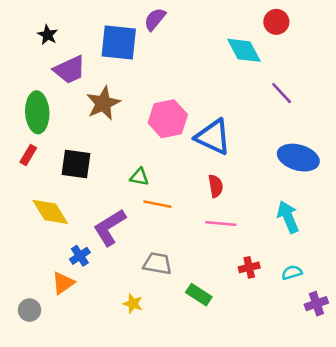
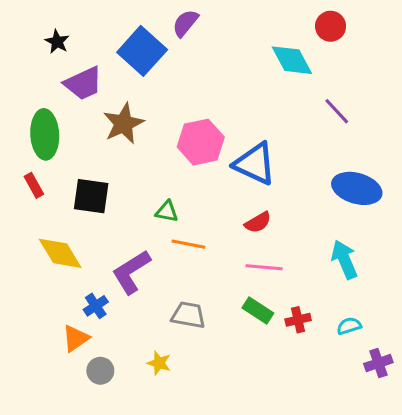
blue square: (119, 43) -> (142, 51), turned 36
red rectangle: (28, 155) -> (34, 185), turned -60
red semicircle: (216, 186) -> (258, 222), turned 70
green rectangle: (199, 295) -> (258, 310), moved
gray circle: (30, 310) -> (100, 371), moved

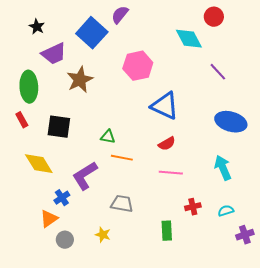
pink hexagon: (201, 142) -> (138, 66), moved
green rectangle: (258, 310) -> (167, 231), moved, turned 54

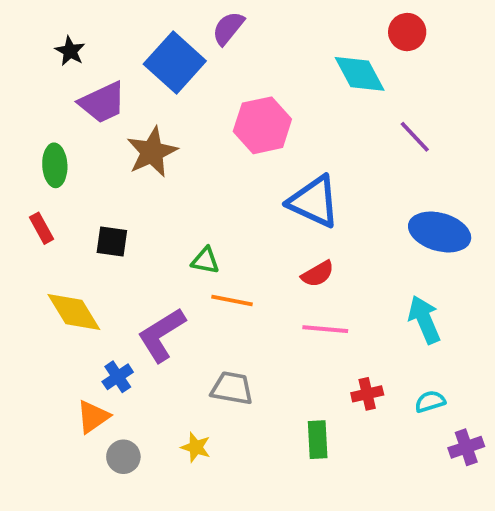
green ellipse: (29, 87) -> (55, 165), size x0.7
black square: (59, 127) -> (112, 242), size x0.7

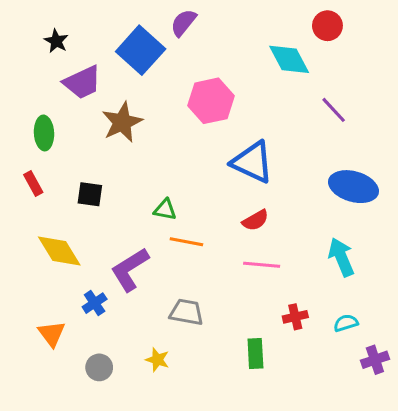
orange triangle: (93, 417) -> (52, 334), moved, turned -32

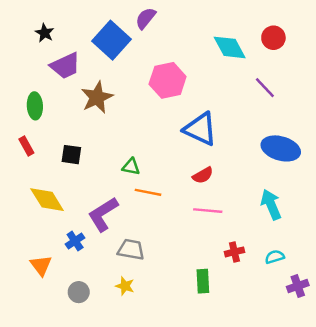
red circle: (327, 26) -> (273, 38), moved
gray trapezoid: (186, 312) -> (131, 250), moved

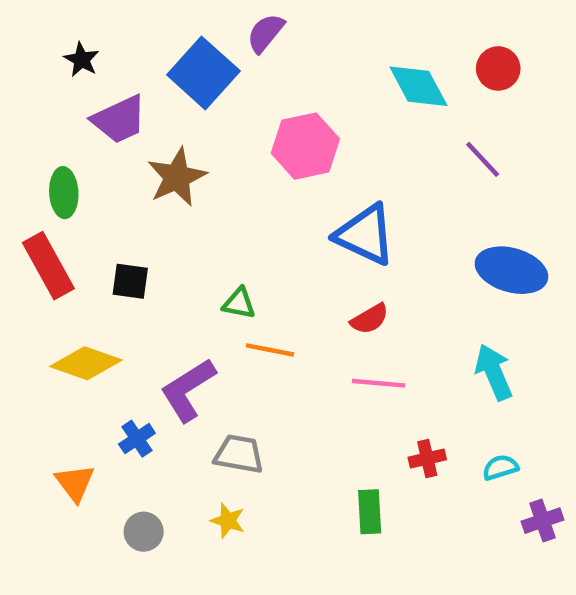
red rectangle: (26, 146) -> (48, 266), size x1.8
yellow diamond: (47, 200) -> (86, 363), turned -39

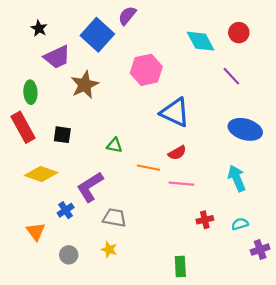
orange line: (270, 350) -> (148, 168), moved
green rectangle: (370, 512) -> (180, 267), moved

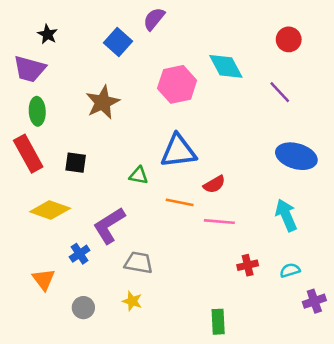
blue square: (97, 35) -> (118, 42), size x0.7
cyan diamond: (201, 41) -> (226, 66), moved
purple trapezoid: (57, 57) -> (30, 69), moved, turned 40
blue triangle: (175, 112) -> (178, 151), moved, turned -32

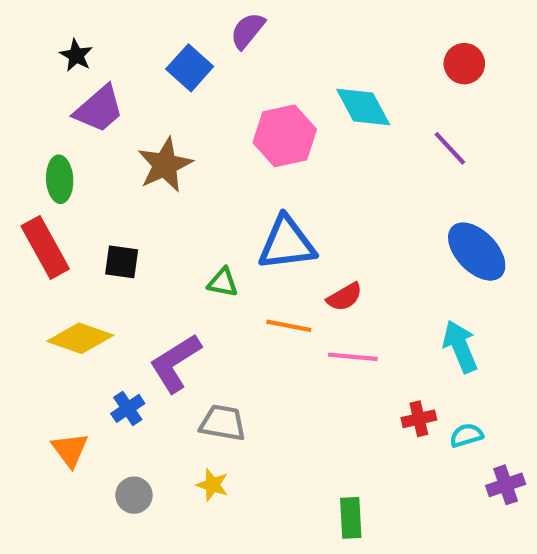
purple trapezoid: (30, 69) -> (99, 109), moved, turned -56
blue ellipse: (296, 156) -> (477, 252), turned 30
red cross: (248, 265) -> (419, 419), moved

